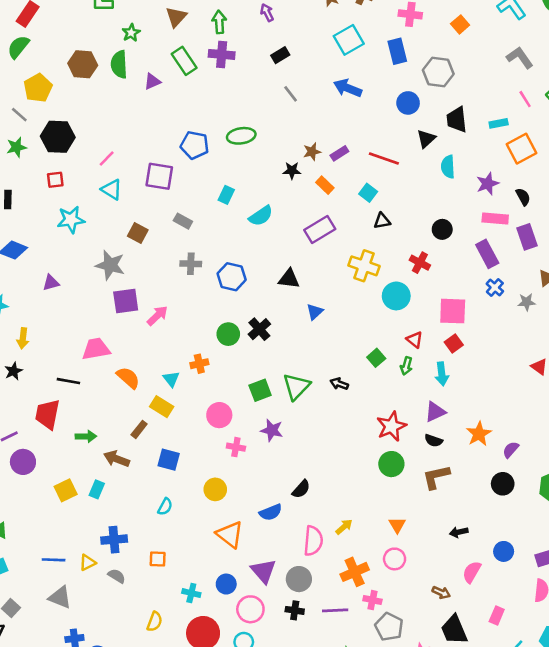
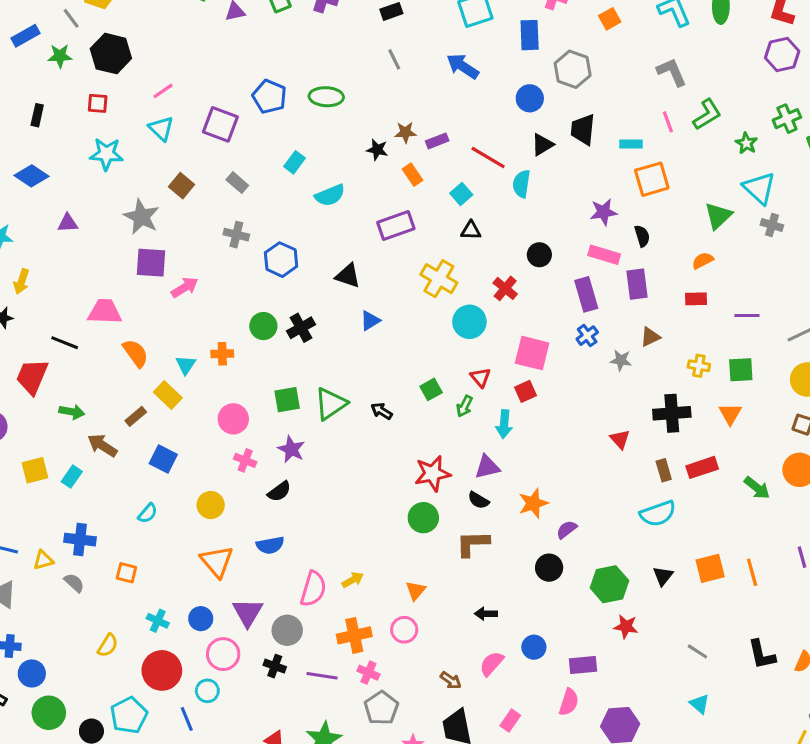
cyan semicircle: (448, 167) -> (521, 184), moved
black semicircle: (301, 489) -> (279, 491), moved

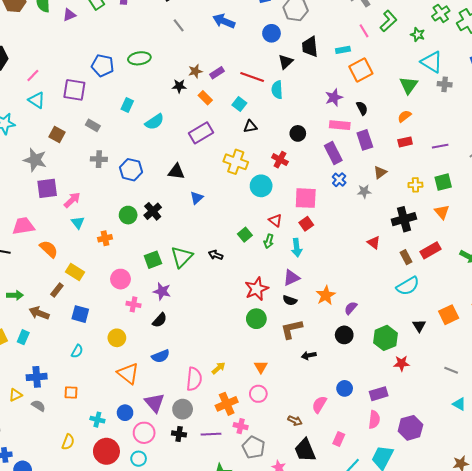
cyan triangle: (186, 365) -> (78, 223), moved
black arrow: (486, 614) -> (309, 355), moved

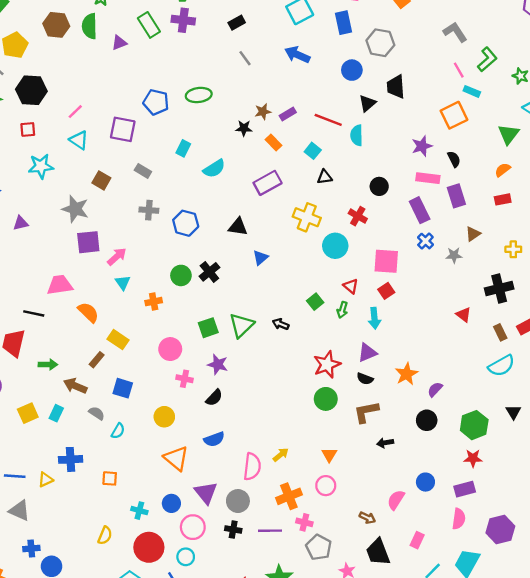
cyan rectangle: (343, 50) -> (472, 91), moved, turned 32
red star: (402, 363) -> (473, 458), moved
gray semicircle: (38, 406) -> (97, 413), moved

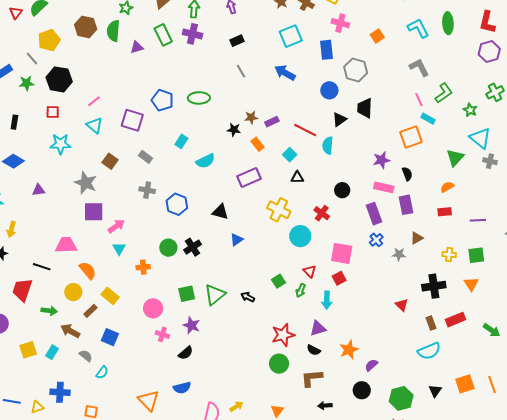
yellow circle: (164, 417) -> (73, 292), moved

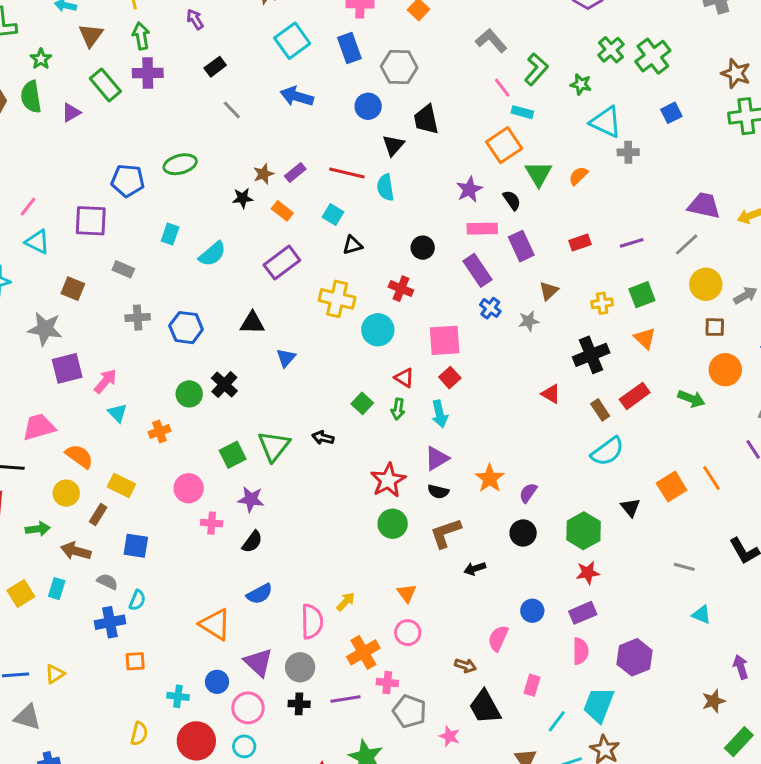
green triangle: (455, 158) -> (539, 174), moved
orange semicircle: (447, 187) -> (578, 176), moved
blue cross: (60, 392) -> (110, 622), moved

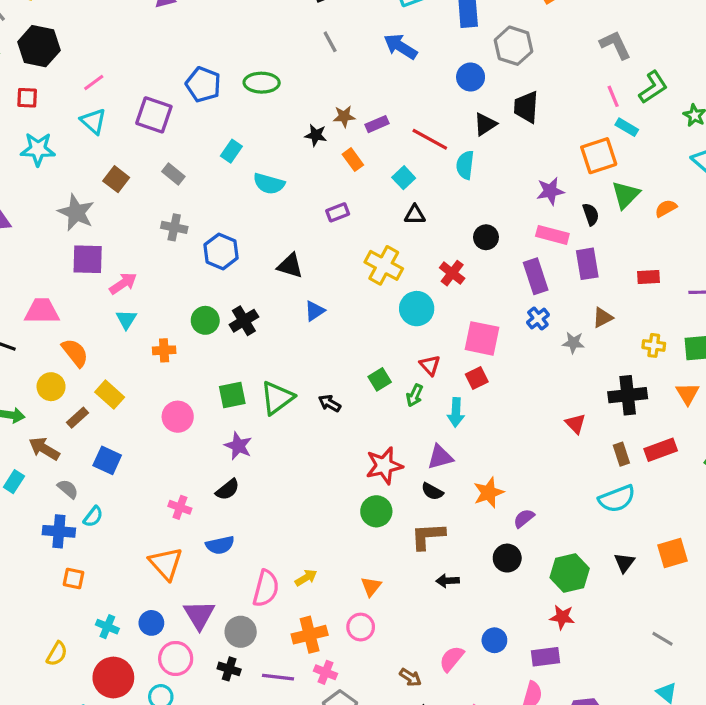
cyan semicircle: (212, 254) -> (269, 184), turned 40
purple rectangle: (282, 263) -> (338, 212), size x0.6
pink cross: (212, 523) -> (180, 507), moved

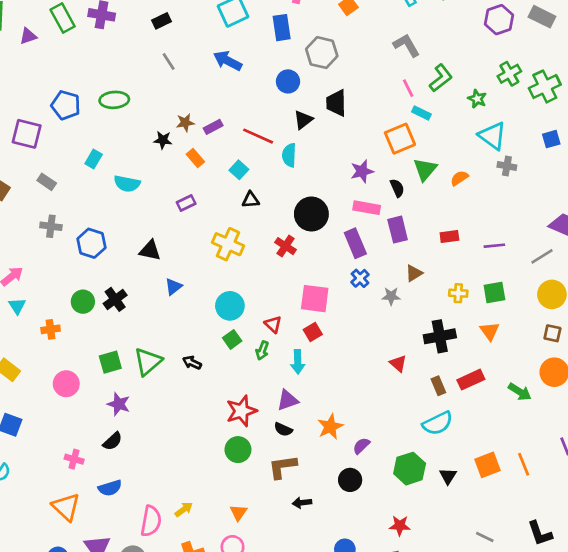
black circle: (486, 237) -> (311, 214), size x1.6
cyan circle: (417, 309) -> (230, 306), moved
green hexagon: (570, 573) -> (410, 469), moved

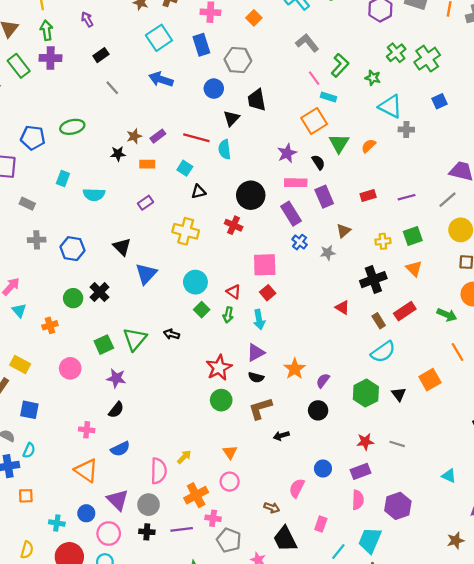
orange rectangle: (195, 158) -> (147, 164), turned -40
black triangle: (150, 251) -> (122, 247), turned 42
blue triangle: (173, 287) -> (146, 274), size x1.5
orange line: (524, 464) -> (458, 352), moved
gray line: (485, 537) -> (397, 444), moved

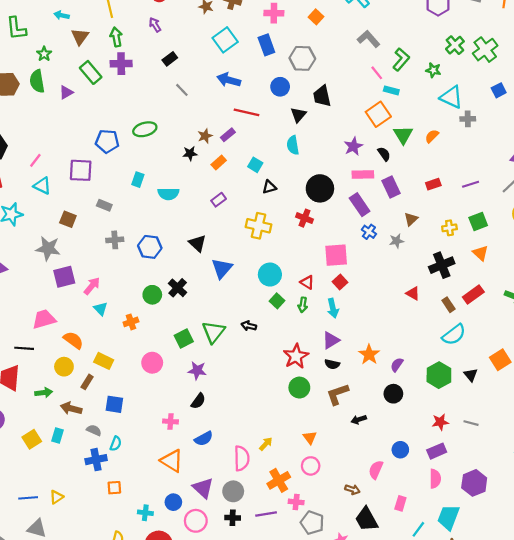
red line: (196, 138) -> (247, 112), moved
orange rectangle: (147, 164) -> (219, 162), turned -40

